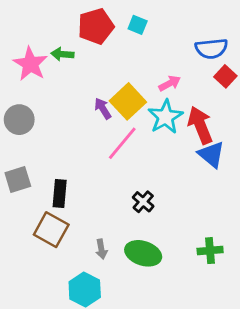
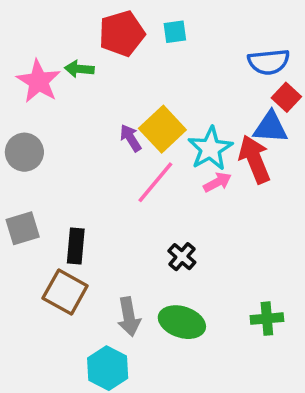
cyan square: (138, 25) -> (175, 32), turned -30
pink arrow: (170, 83) -> (217, 182), moved
blue triangle: (211, 154) -> (270, 127), moved, turned -36
gray arrow: (101, 249) -> (129, 317), size x1.5

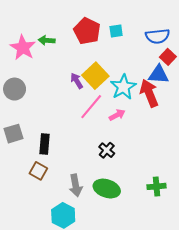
cyan square: (175, 32) -> (116, 31), moved
red pentagon: (122, 34) -> (87, 31), moved, turned -30
pink arrow: (217, 182) -> (117, 115), moved
brown square: (65, 292) -> (38, 171), size x0.7

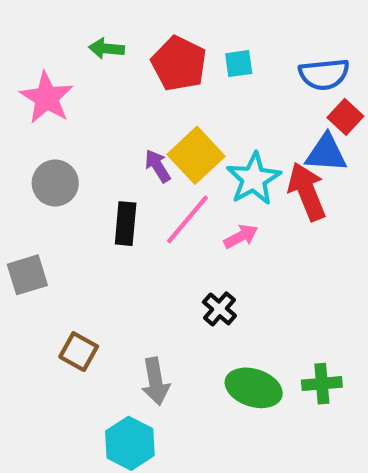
green arrow: (47, 40) -> (106, 49), moved
gray circle: (15, 89) -> (55, 183), moved
black rectangle: (45, 144) -> (126, 224), moved
green ellipse: (107, 189) -> (254, 388), moved

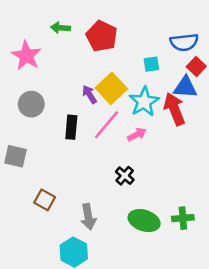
cyan square: (239, 64) -> (151, 64), moved
gray square: (27, 275) -> (16, 156), turned 30

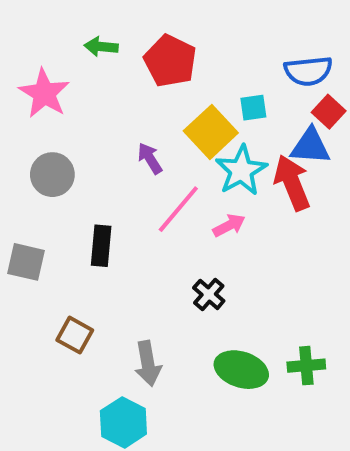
yellow square: (111, 88) -> (211, 132), moved
black rectangle: (71, 127) -> (101, 246), moved

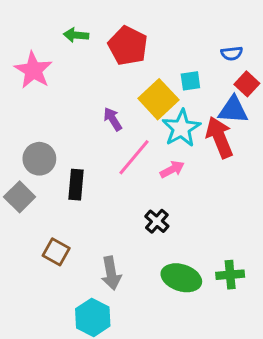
blue semicircle: (308, 71) -> (232, 53), size x0.6
gray circle: (52, 175) -> (39, 159), moved
gray square: (26, 262) -> (20, 197), turned 32

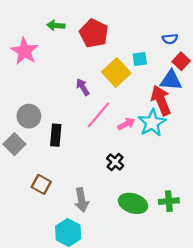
cyan star: (181, 128) -> (152, 123), moved

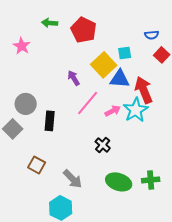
pink star: (24, 51) -> (22, 46), size x0.7
blue triangle: (171, 80) -> (120, 79), moved
gray arrow: (82, 200) -> (73, 179), turned -35

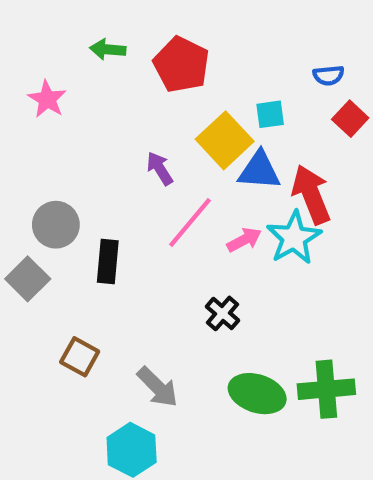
green cross: (151, 180) -> (326, 389), size x1.4

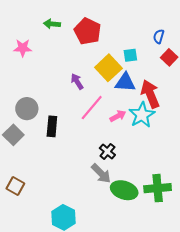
blue semicircle: (329, 75) -> (159, 36), turned 112
pink star: (47, 99) -> (23, 48), turned -30
brown square: (80, 357) -> (15, 186), moved
gray arrow: (158, 387) -> (101, 173), moved

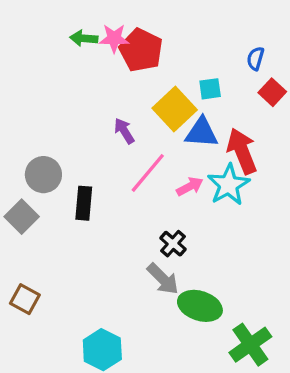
pink star: (23, 48) -> (114, 38), moved
green cross: (158, 188) -> (250, 345), moved, turned -30

